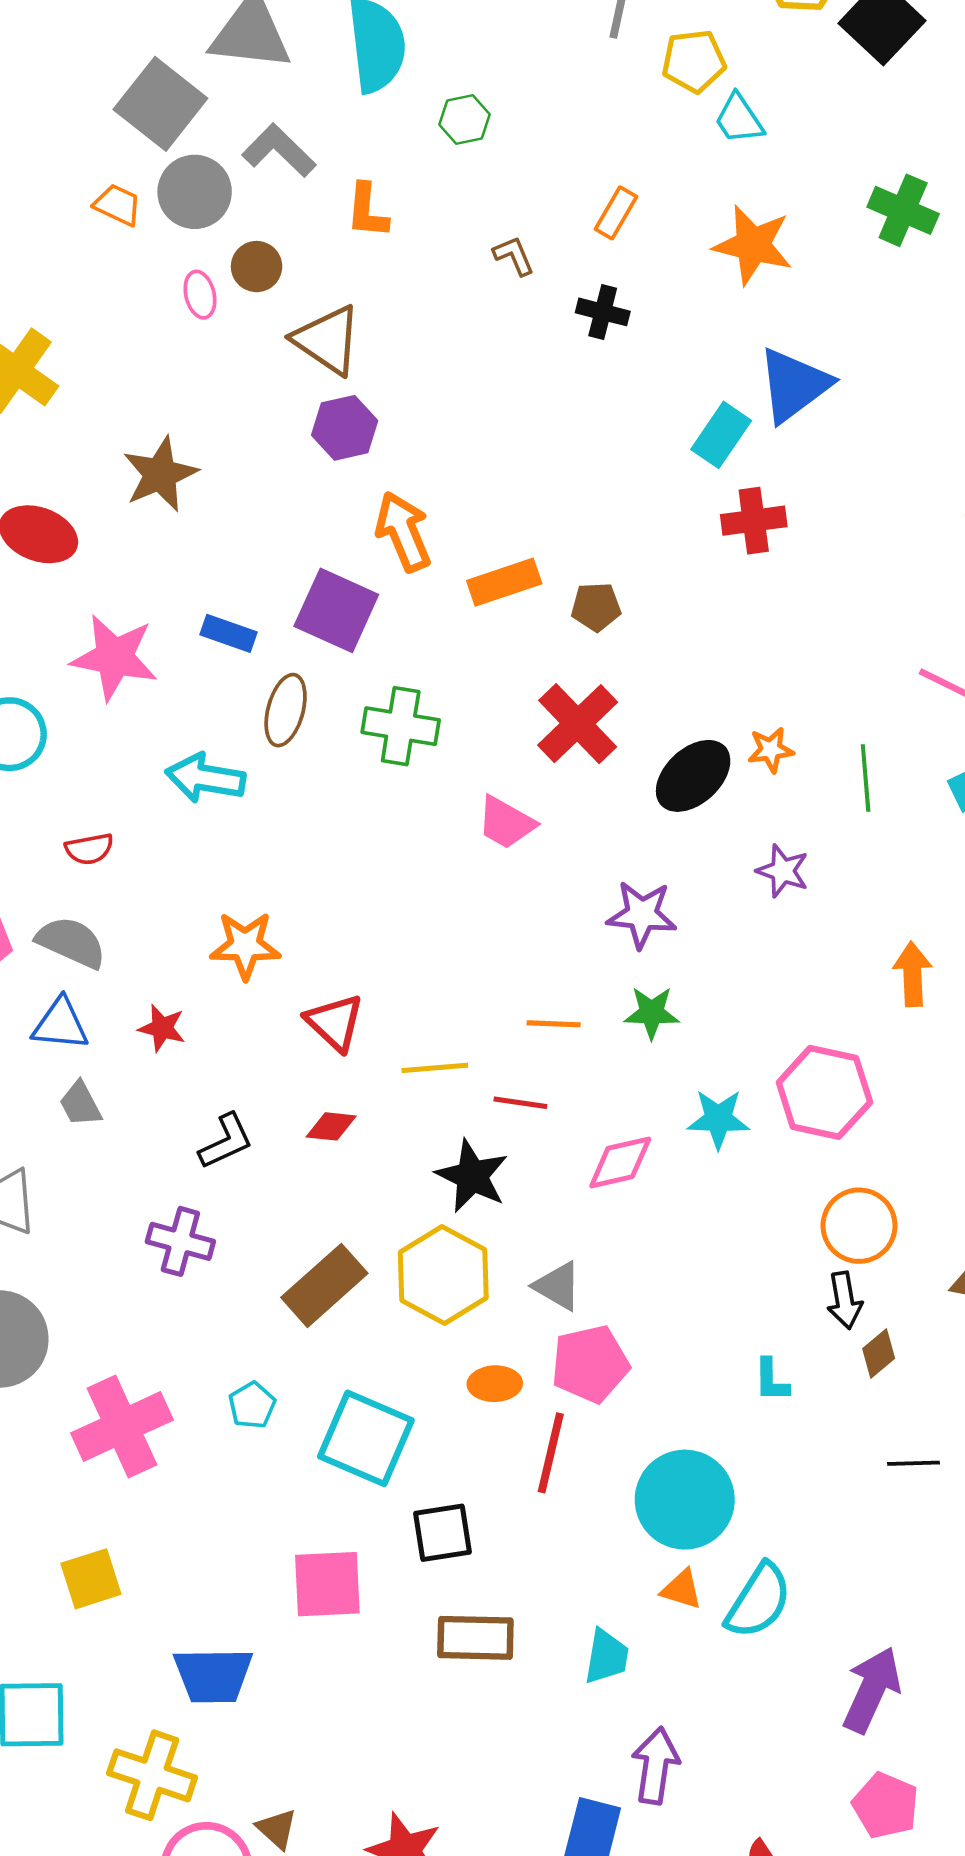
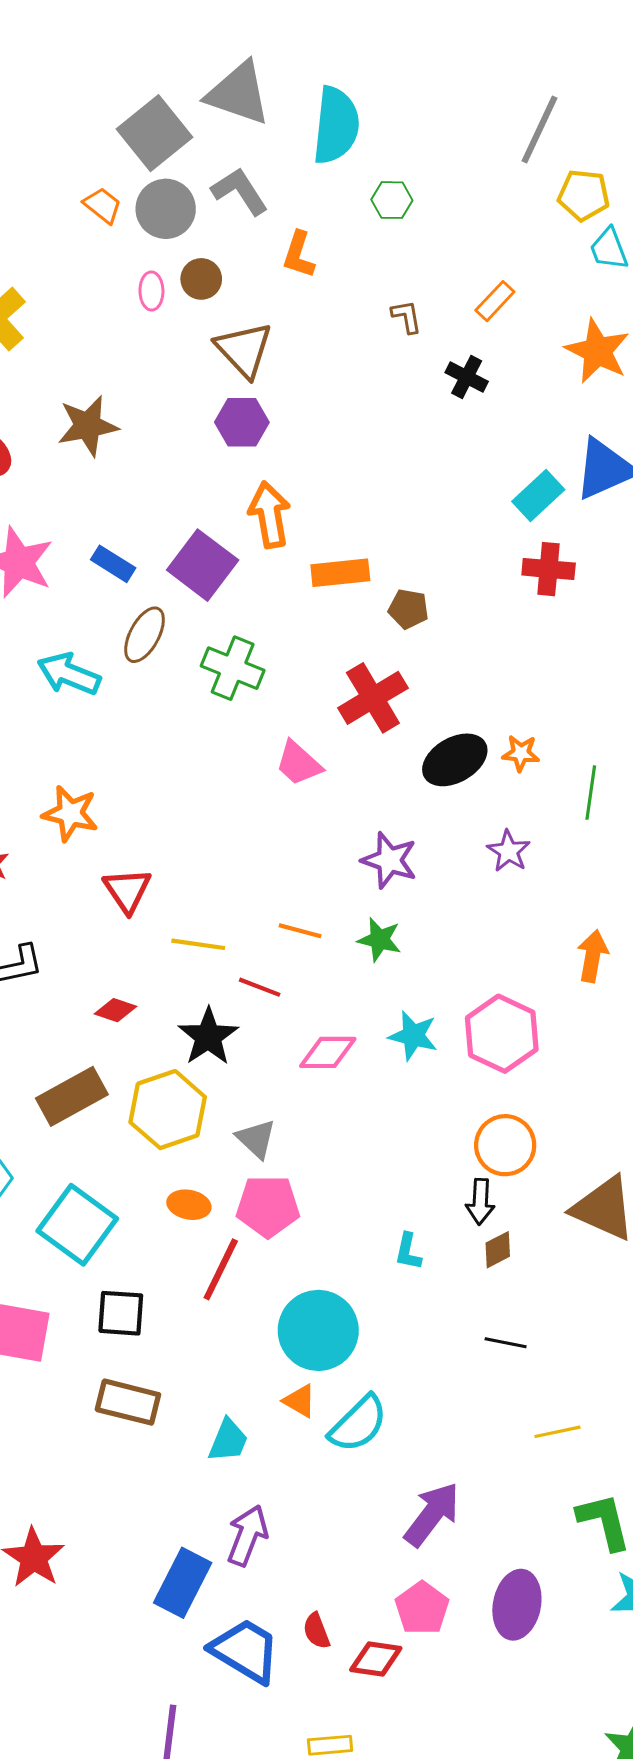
red diamond: (331, 1126) -> (116, 1010), moved

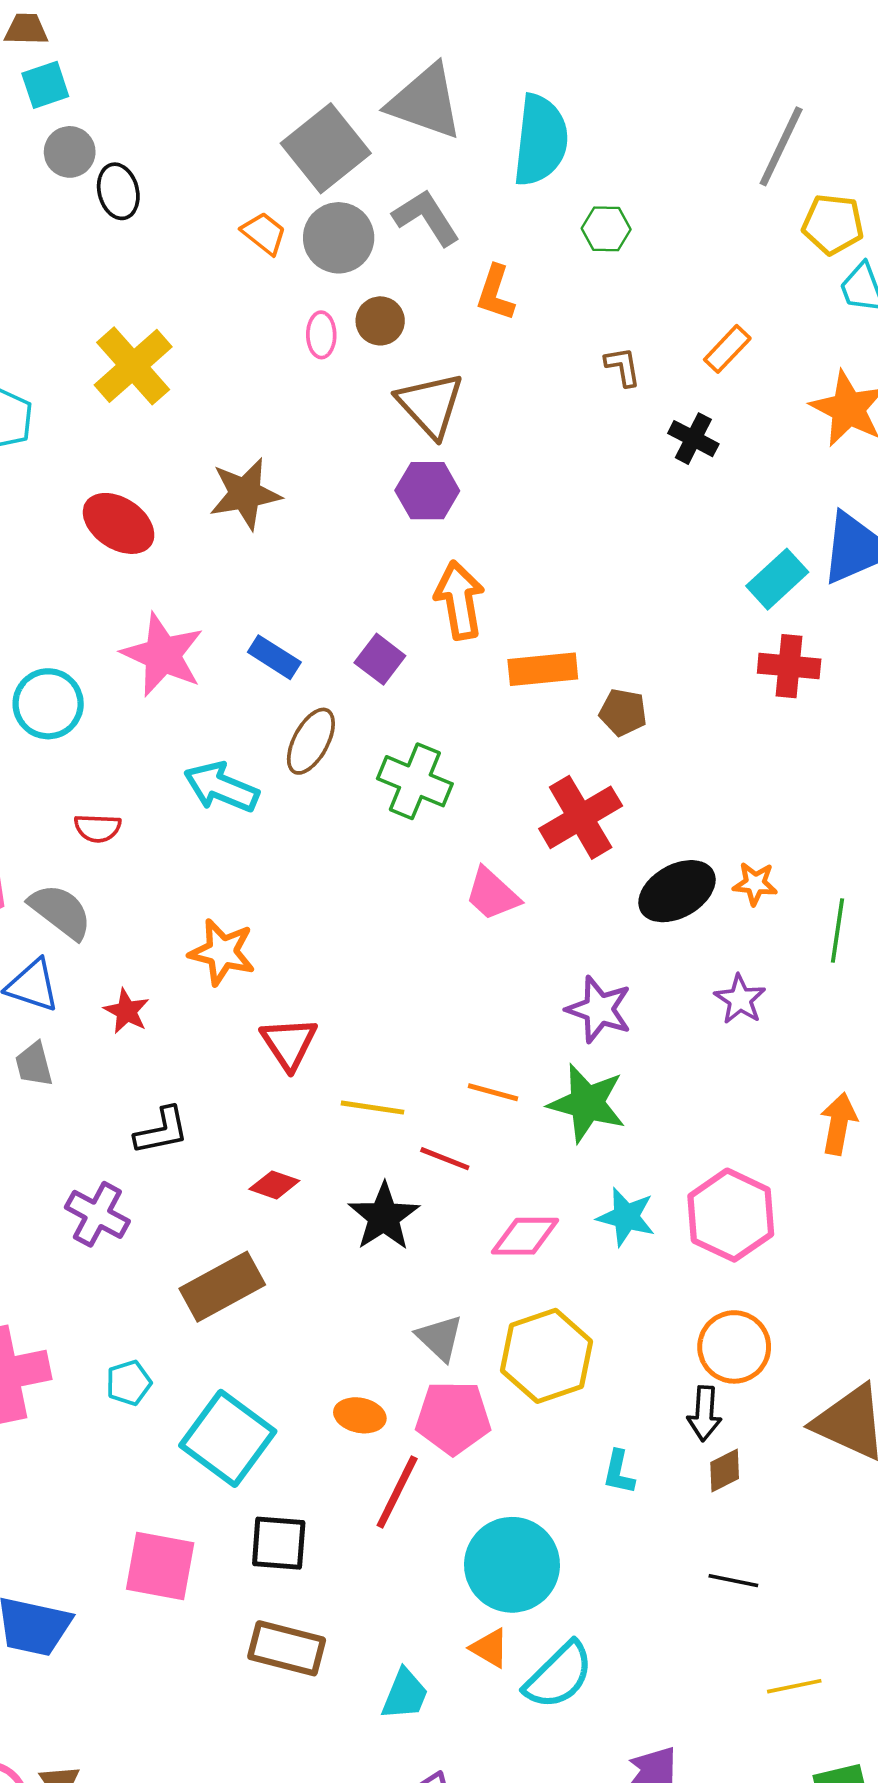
purple square: (203, 565) -> (380, 659), size x0.6
green star: (380, 940) -> (587, 1103), size x1.5
yellow hexagon: (168, 1110) -> (547, 1356), moved

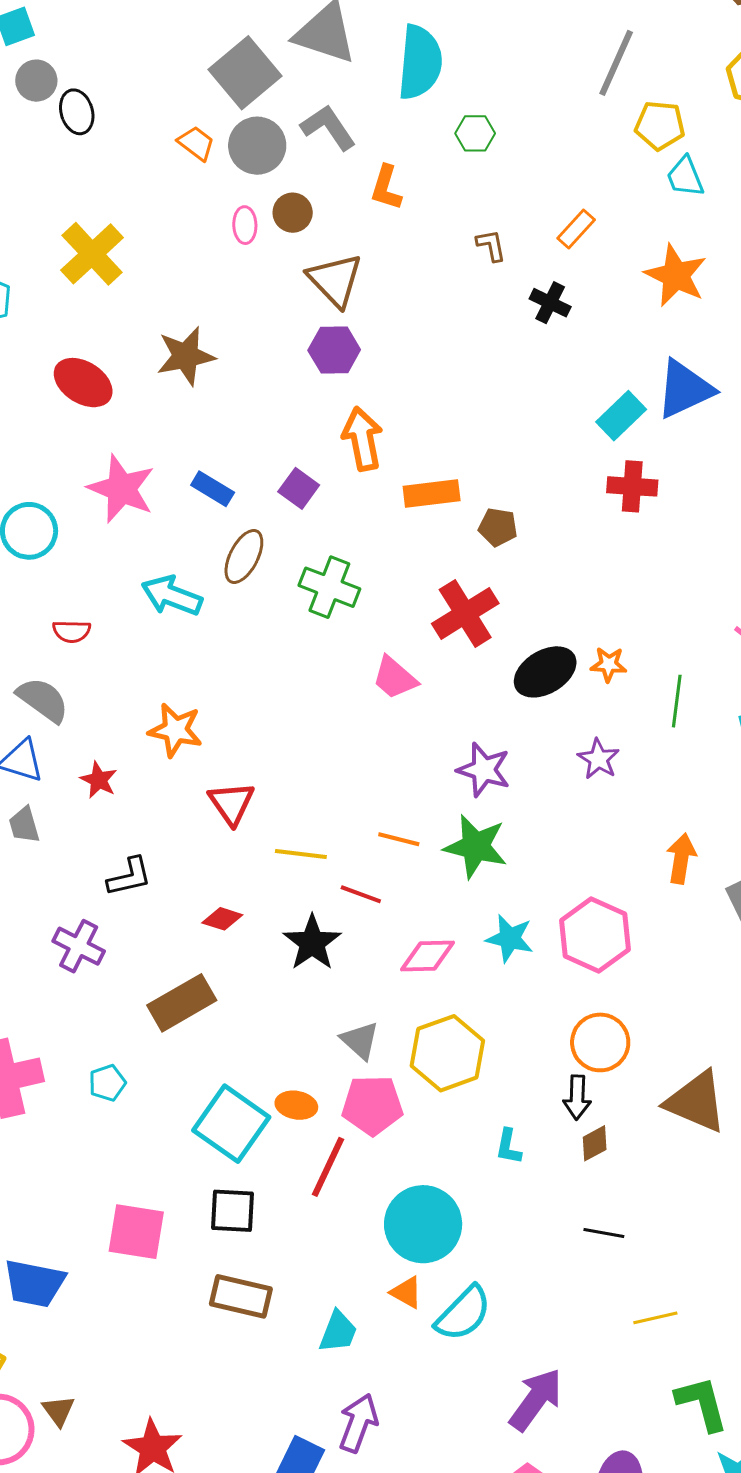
cyan square: (228, 1438) -> (231, 1124), moved

